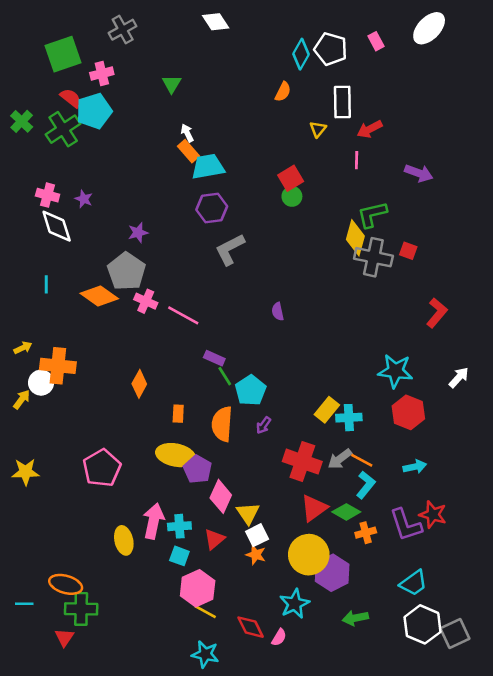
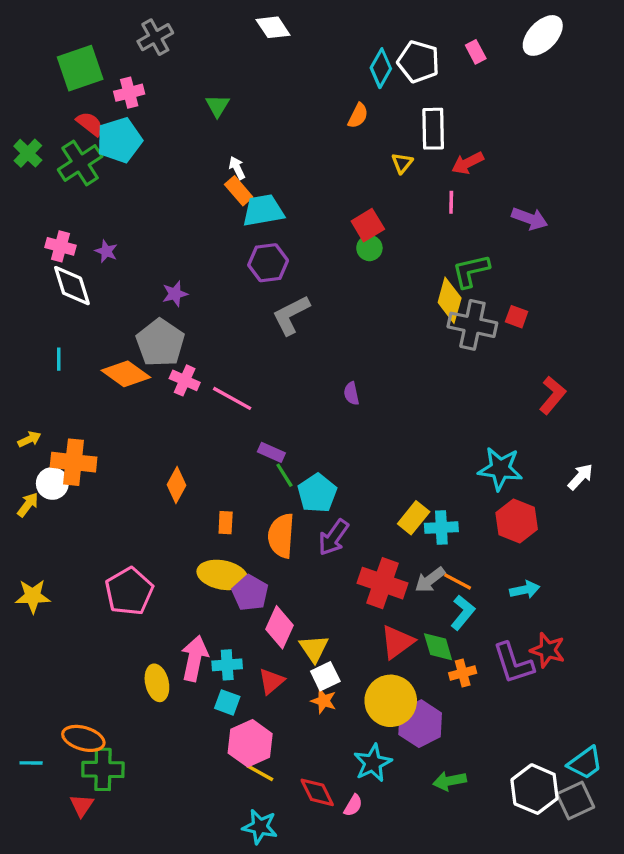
purple arrow: (263, 425) -> (333, 537), size x1.6
green diamond: (346, 512) -> (438, 647), turned 44
cyan trapezoid: (414, 583) -> (585, 763), moved

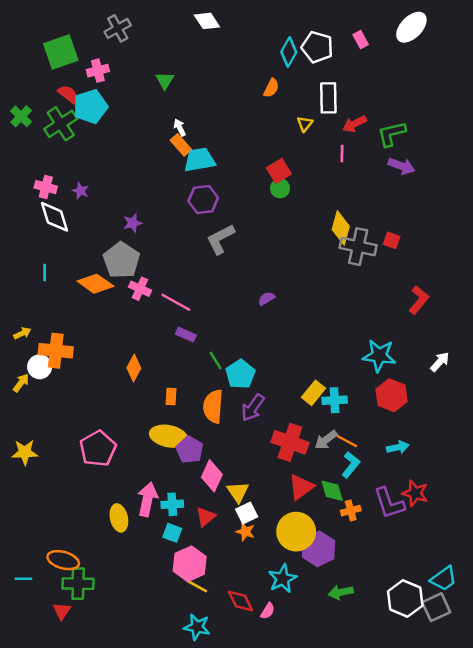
green L-shape: (471, 271) -> (392, 134), moved
purple semicircle: (351, 393) -> (266, 299), turned 70
purple rectangle: (271, 452) -> (186, 335), moved

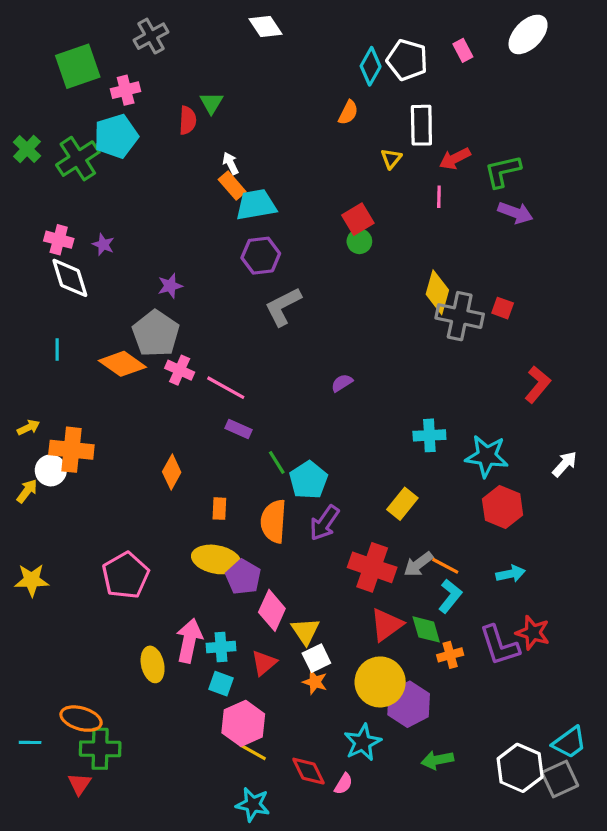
red semicircle: (68, 94) -> (188, 120), moved, turned 55
cyan cross: (335, 400) -> (429, 435), moved

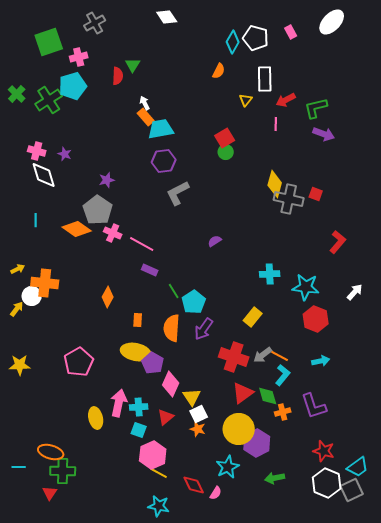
red star: (533, 633) -> (324, 451), moved

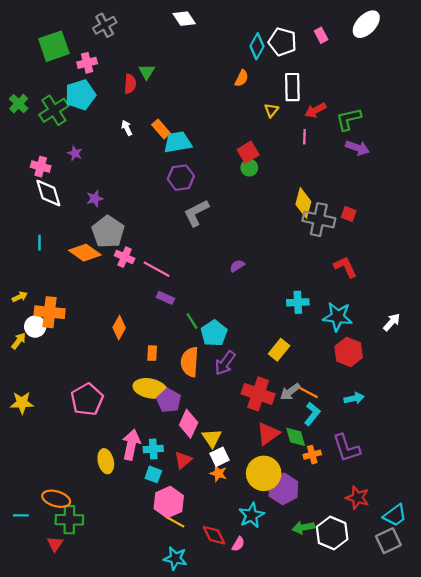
white arrow: (145, 103) -> (127, 128), moved
purple star: (65, 154) -> (75, 153), moved
purple star: (107, 180) -> (95, 199), moved
red L-shape: (338, 242) -> (345, 267), moved, turned -65
white hexagon: (327, 483) -> (332, 533), moved

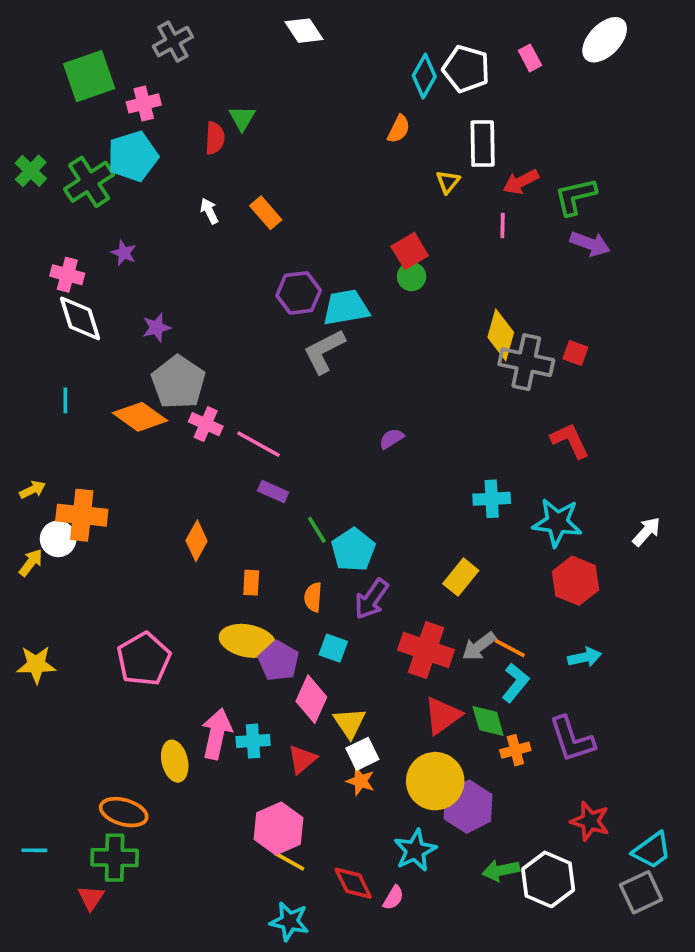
cyan trapezoid: (178, 142) -> (346, 308), moved
orange semicircle: (190, 362) -> (313, 597), size x0.6
cyan square: (153, 474) -> (333, 648), moved
orange ellipse: (56, 499) -> (124, 812), moved

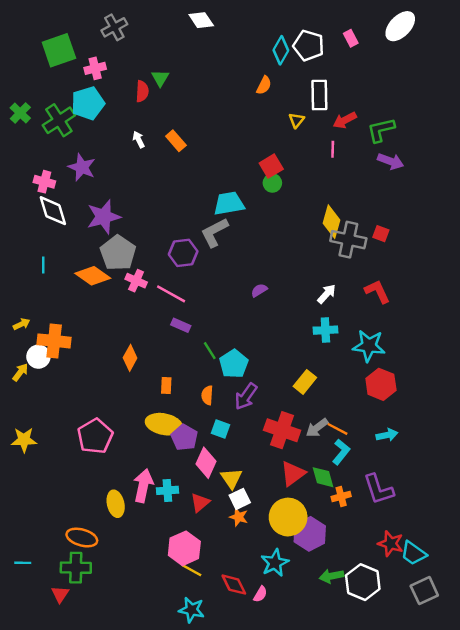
purple star: (124, 253) -> (82, 167), size x1.6
purple hexagon: (299, 293) -> (183, 253), moved
purple star: (156, 328) -> (104, 217), size x1.8
white arrow: (646, 532) -> (327, 294), moved
cyan trapezoid: (652, 850) -> (413, 553), moved, turned 72

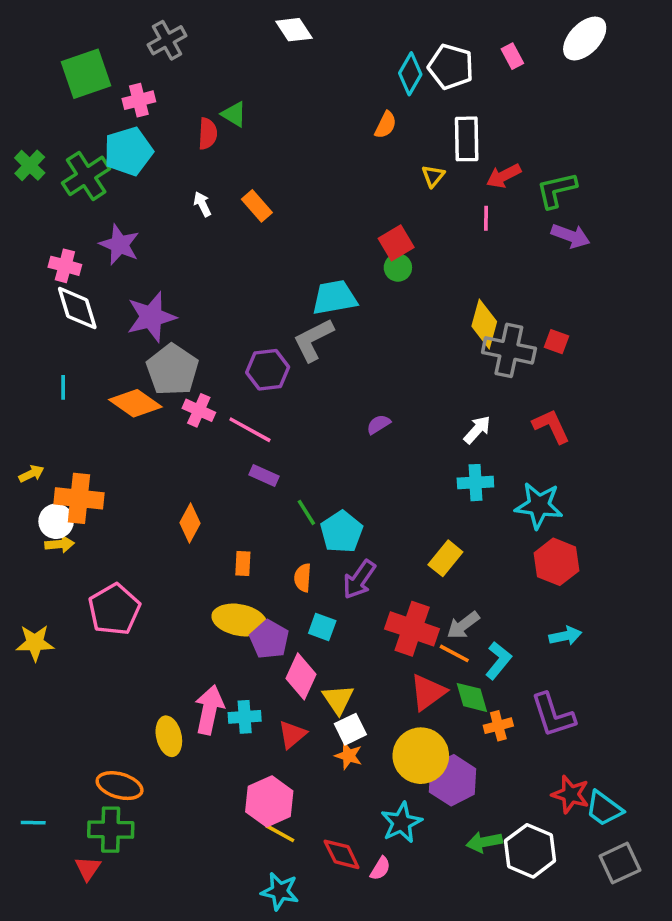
green triangle: (160, 78) -> (234, 114), turned -30
yellow arrow: (20, 372) -> (60, 544), moved, turned 48
orange line: (338, 429) -> (454, 653), moved
pink pentagon: (95, 436) -> (114, 609), moved

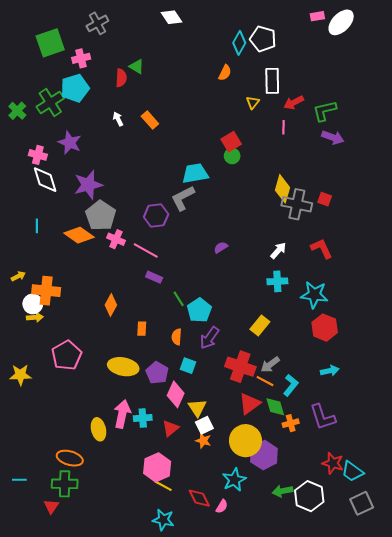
pink rectangle: (512, 56) -> (317, 16), moved, turned -72
green cross: (30, 165) -> (17, 111), moved
yellow ellipse: (239, 620) -> (123, 367), moved

